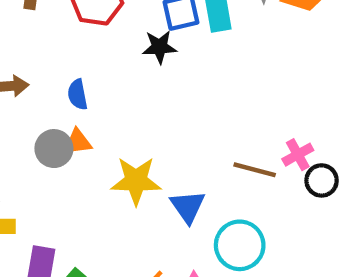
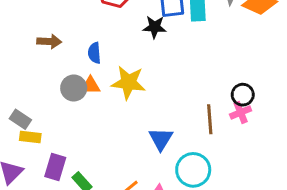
brown line: (255, 170) -> (210, 119), turned 64
black circle: (322, 180) -> (243, 95), moved
yellow star: (136, 181) -> (128, 83), moved

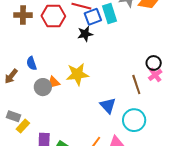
brown arrow: (49, 42) -> (11, 76), moved, turned 140
blue semicircle: (94, 53) -> (32, 63), moved
yellow rectangle: (30, 137) -> (23, 126), turned -40

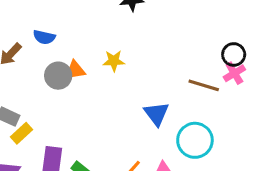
blue semicircle: (32, 63) -> (44, 37), turned -64
yellow star: (77, 74) -> (114, 61), size x0.6
brown line: (136, 85) -> (204, 85), turned -60

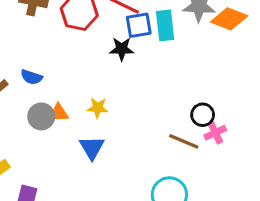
black circle: (234, 54) -> (203, 115), moved
blue triangle: (156, 114) -> (92, 148), moved

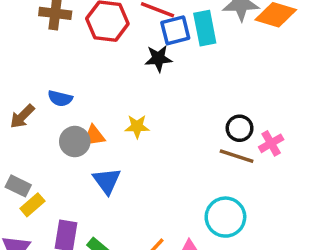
black circle: (203, 115) -> (240, 128), moved
blue triangle: (92, 148) -> (107, 181), moved

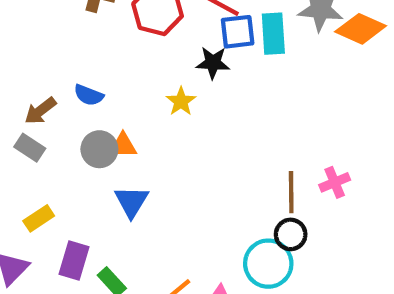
yellow star: (137, 127) -> (181, 101), moved, turned 30
black circle: (240, 128) -> (291, 234), moved
brown line: (237, 156) -> (291, 192), turned 64
gray rectangle: (18, 186) -> (30, 148), moved

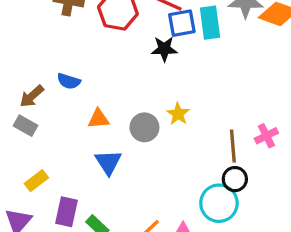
yellow star: (181, 101) -> (178, 114), moved
gray circle: (99, 149) -> (144, 127), moved

